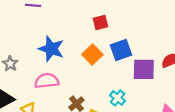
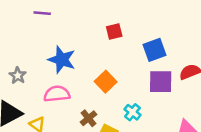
blue square: (121, 50) -> (155, 50), moved
orange square: (92, 55) -> (106, 82), moved

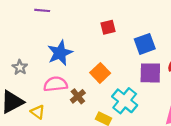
blue star: (62, 60) -> (60, 53), turned 30
cyan cross: (133, 112) -> (125, 101), size x1.6
brown cross: (89, 118) -> (78, 96), moved

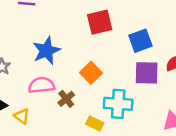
red square: (108, 27) -> (100, 22), size x1.5
cyan cross: (125, 101) -> (118, 104), turned -35

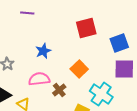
blue star: (46, 51) -> (43, 51), size x0.7
cyan cross: (118, 104) -> (101, 94), turned 30

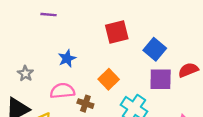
blue square: (119, 43) -> (155, 49), turned -30
brown cross: (59, 90) -> (85, 104), turned -32

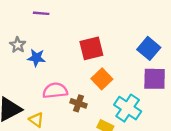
red square: (117, 32) -> (91, 48), moved
blue star: (67, 58) -> (36, 58), moved, turned 30
gray star: (25, 73) -> (18, 45), moved

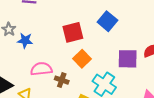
blue square: (149, 48) -> (107, 21), moved

